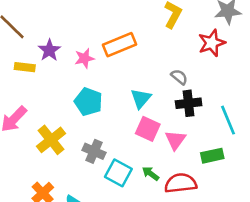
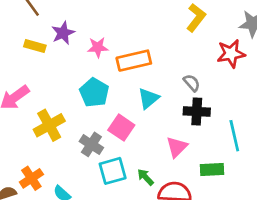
orange rectangle: (120, 45) -> (134, 61), moved
pink square: (148, 129) -> (121, 128), moved
cyan square: (118, 173) -> (113, 171), turned 36

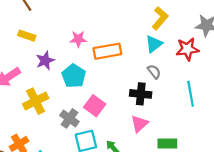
purple star: (63, 33) -> (45, 60), moved
cyan triangle: (149, 98) -> (154, 44), moved
black cross: (197, 112) -> (141, 94), moved
cyan line: (234, 136) -> (191, 94), moved

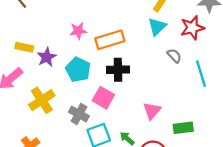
yellow rectangle: (27, 36) -> (24, 47), moved
gray semicircle: (154, 72) -> (174, 56), moved
black cross: (141, 94) -> (118, 70), moved

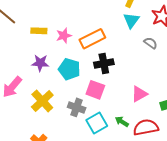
yellow rectangle: (24, 47) -> (39, 31), moved
purple star: (47, 57) -> (40, 63), turned -30
pink triangle: (152, 111) -> (139, 94), turned 30

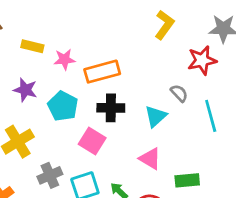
cyan triangle: (131, 20) -> (156, 116), moved
pink triangle: (139, 94) -> (150, 159), turned 48
gray cross: (77, 107) -> (50, 175), moved, turned 36

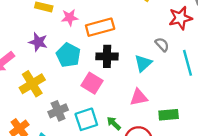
pink triangle: (150, 159) -> (139, 97), turned -42

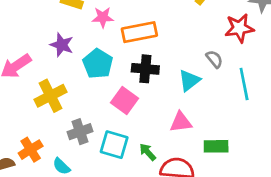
cyan square: (86, 119) -> (114, 145), turned 30

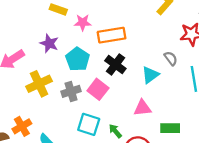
black cross: (145, 69) -> (115, 65), turned 30
gray cross: (80, 132) -> (71, 91), moved

